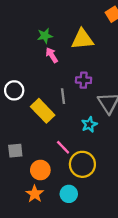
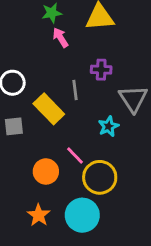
gray square: (15, 151) -> (14, 126), moved
orange circle: (40, 170) -> (46, 171), moved
cyan circle: (69, 194) -> (82, 215), size x1.5

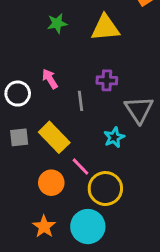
pink arrow: (60, 38) -> (50, 79), moved
yellow rectangle: (49, 109) -> (54, 137), moved

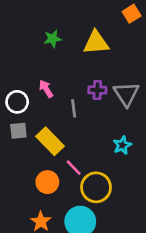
gray triangle: (139, 110) -> (126, 94), moved
gray square: (19, 137) -> (18, 131), moved
cyan star: (114, 137) -> (122, 145), moved

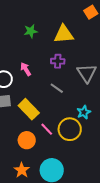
purple cross: (97, 90) -> (58, 61), moved
gray line: (74, 108) -> (57, 88), moved, turned -48
yellow circle: (96, 187) -> (70, 129), moved

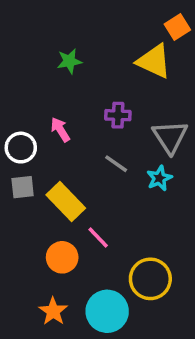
yellow triangle: (64, 34) -> (154, 61), moved, turned 30
cyan star: (84, 112) -> (159, 178), moved
yellow circle: (70, 129) -> (150, 279), moved

